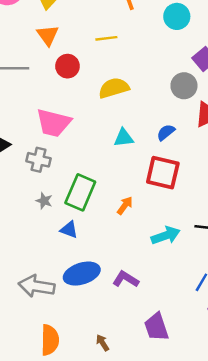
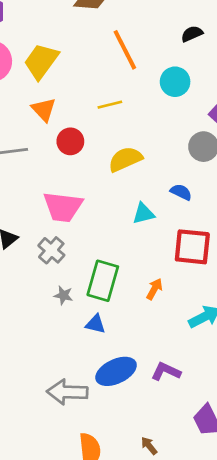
cyan circle: (177, 16) -> (175, 82), moved
blue semicircle: (166, 132) -> (181, 192), moved, turned 72
gray cross: (38, 160) -> (51, 250), turned 35

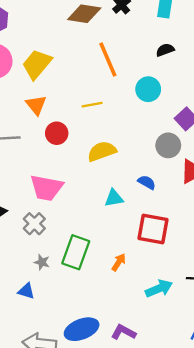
blue triangle: (95, 324) -> (26, 291), moved

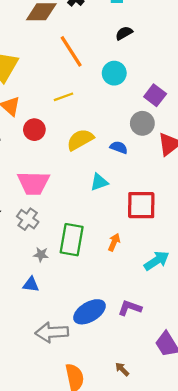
blue semicircle: (147, 182) -> (119, 147), moved

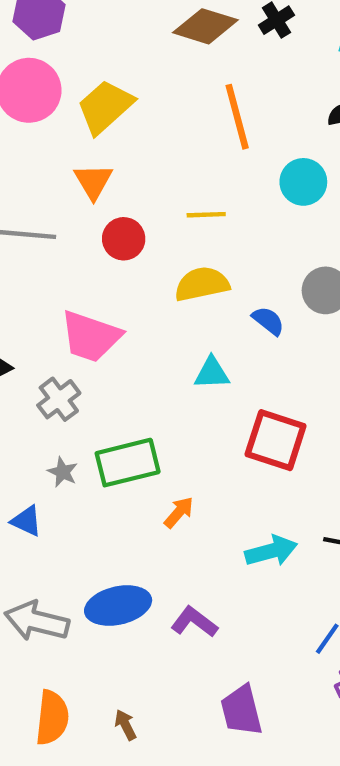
yellow line: (63, 97) -> (206, 215), moved
green rectangle: (72, 240) -> (128, 463), turned 48
orange arrow: (114, 242) -> (179, 512), moved
brown arrow: (122, 369) -> (125, 725), moved

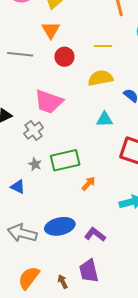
purple trapezoid: (241, 710) -> (89, 271), moved
orange semicircle: (52, 718) -> (29, 278), turned -150

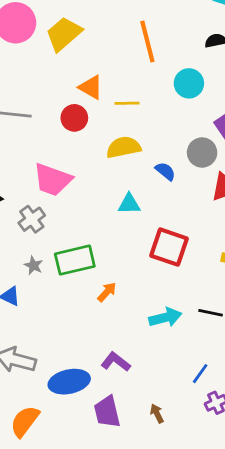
orange triangle: (51, 30) -> (91, 87), moved, turned -30
blue ellipse: (60, 226) -> (69, 382), moved
brown arrow: (63, 282) -> (157, 413), moved

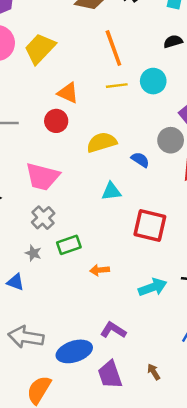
yellow line: (127, 103) -> (117, 86), moved
gray cross: (32, 219) -> (43, 218), moved
green rectangle: (75, 260) -> (69, 245), size x0.7
orange arrow: (107, 292) -> (100, 270), turned -132

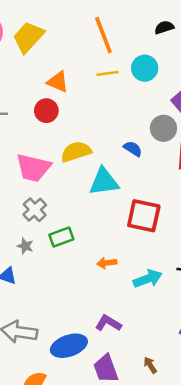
yellow semicircle: (102, 142) -> (76, 152), moved
cyan triangle: (111, 191) -> (104, 182), size x1.5
orange arrow: (100, 270) -> (107, 263), moved

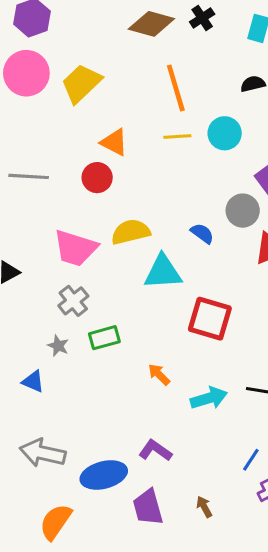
orange arrow: (107, 263) -> (159, 374), turned 48

